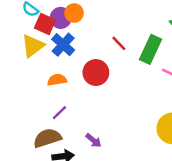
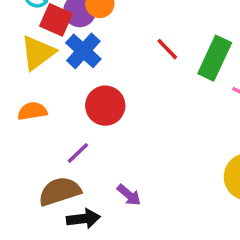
red circle: (96, 73) -> (105, 106), moved
orange semicircle: (57, 80) -> (32, 111), moved

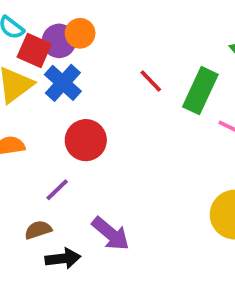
brown semicircle: (60, 191) -> (38, 230), size x0.6
purple arrow: (129, 195) -> (111, 234), size x1.5

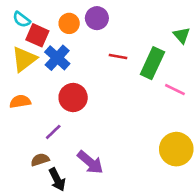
purple circle: (59, 41) -> (97, 18), moved
red line: (151, 81) -> (118, 56), turned -36
black arrow: (63, 258) -> (57, 180), turned 70

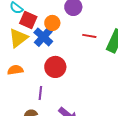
orange circle: (69, 23) -> (52, 23), moved
purple line: (53, 132) -> (40, 93), turned -40

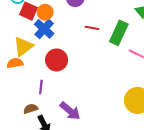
orange circle: (52, 23) -> (45, 12), moved
yellow triangle: (18, 38) -> (23, 46), moved

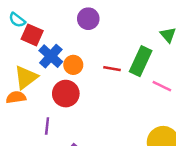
orange circle: (45, 12) -> (73, 65), moved
red line: (92, 28) -> (112, 69), moved

